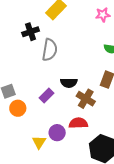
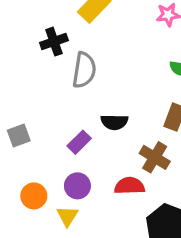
brown cross: (86, 99) -> (155, 157), moved
orange circle: (18, 108) -> (34, 196), moved
purple circle: (57, 133) -> (77, 186), moved

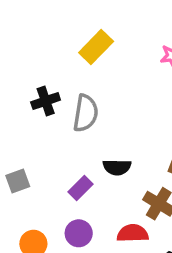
black cross: (54, 42) -> (46, 101), moved

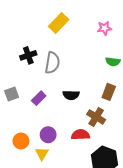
gray square: (18, 181) -> (12, 94), moved
purple rectangle: (80, 188) -> (39, 98), moved

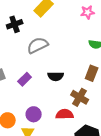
black cross: (28, 55) -> (15, 24), moved
gray semicircle: (52, 63) -> (38, 45), turned -125

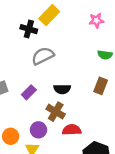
black cross: (15, 24) -> (29, 29), moved, turned 35
brown cross: (80, 97) -> (56, 112), moved

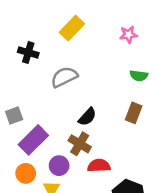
black cross: (29, 29) -> (28, 53), moved
black semicircle: (62, 89) -> (87, 117), turned -49
purple rectangle: (29, 92) -> (33, 140), moved, size x1.6

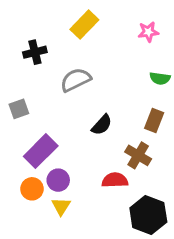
black cross: (28, 53) -> (35, 52), turned -30
gray square: (14, 115) -> (19, 109), moved
brown cross: (80, 144) -> (138, 155), moved
purple circle: (59, 166) -> (58, 180), moved

